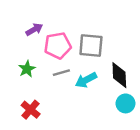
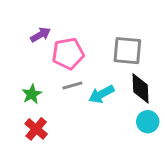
gray square: (91, 45) -> (127, 51), moved
green star: (27, 69) -> (32, 94), moved

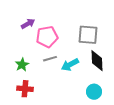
cyan circle: (148, 122) -> (94, 92), moved
red cross: (36, 129) -> (25, 89), turned -35

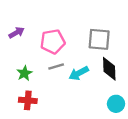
purple arrow: (28, 24) -> (17, 33), moved
cyan circle: (94, 92) -> (116, 104), moved

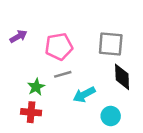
green star: (24, 73) -> (36, 87), moved
cyan arrow: (79, 73) -> (84, 95), moved
cyan circle: (116, 104) -> (111, 116), moved

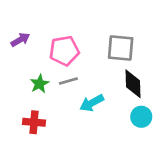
green star: (36, 87) -> (40, 84), moved
cyan circle: (111, 116) -> (141, 117), moved

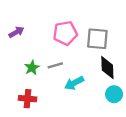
pink pentagon: (64, 51) -> (65, 33), moved

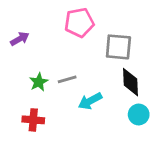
pink pentagon: (65, 33) -> (79, 23), moved

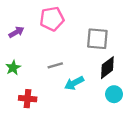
pink pentagon: (79, 23) -> (52, 19), moved
green star: (39, 82) -> (13, 68), moved
black diamond: (131, 82) -> (107, 68), turned 55

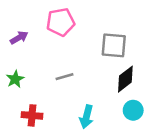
cyan arrow: (74, 83) -> (86, 117), moved, turned -48

